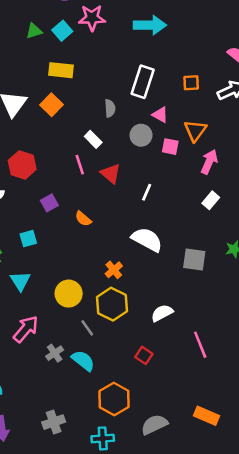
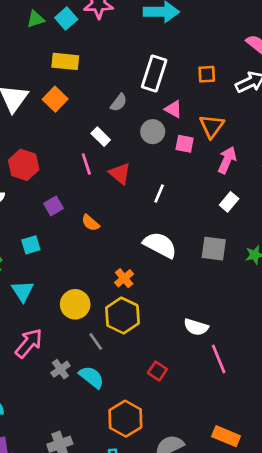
gray semicircle: (110, 108) -> (119, 103), turned 42
gray square: (194, 260) -> (214, 249), moved
white semicircle: (162, 313) -> (196, 327), moved, turned -135

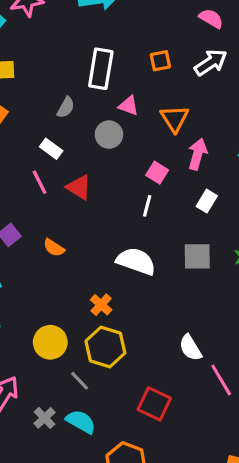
pink square: (185, 144) -> (157, 173), moved, turned 30
white line: (159, 194) -> (147, 206), moved
white semicircle: (196, 327) -> (190, 348), turned 50
red square: (157, 371) -> (154, 404), size x1.5

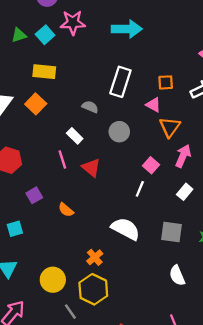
pink triangle: (129, 106) -> (153, 105), moved
gray semicircle: (66, 107) -> (90, 107), turned -105
white semicircle: (190, 348) -> (177, 275), moved

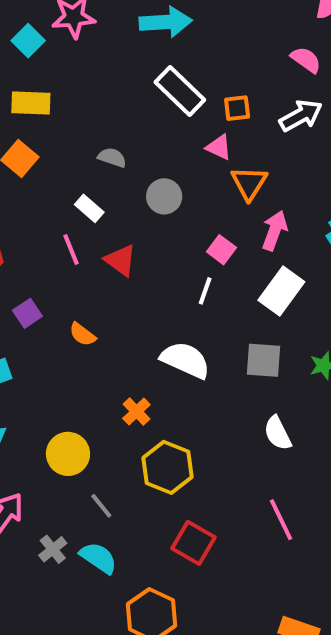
white rectangle: (120, 82) -> (180, 91), moved, turned -60
white rectangle: (185, 192) -> (281, 291), size x1.6
yellow hexagon: (93, 289) -> (168, 467), moved

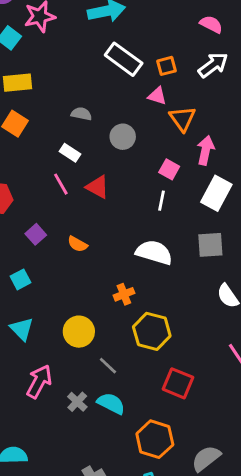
orange cross: (136, 411) -> (124, 294), turned 30

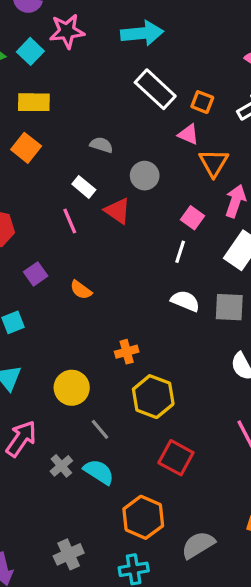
orange square: (166, 66) -> (202, 102), turned 30
red triangle: (98, 187) -> (117, 211), moved
white semicircle: (154, 252) -> (185, 301), moved, size x0.7

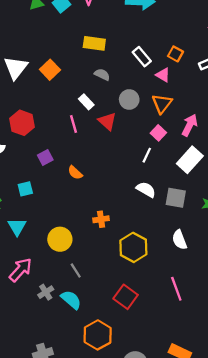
white rectangle: (155, 89) -> (142, 57), moved, size x0.7
yellow rectangle: (34, 102) -> (94, 43), moved
orange triangle: (214, 163) -> (162, 104), moved
yellow hexagon: (153, 397) -> (133, 247), moved

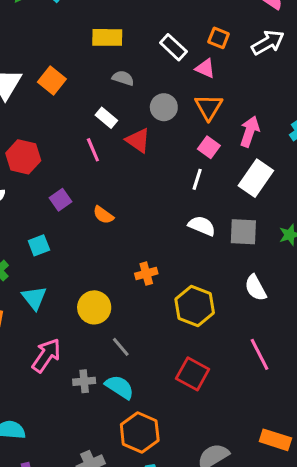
gray cross: (46, 292) -> (84, 381), turned 35
orange hexagon: (98, 335) -> (140, 432), moved

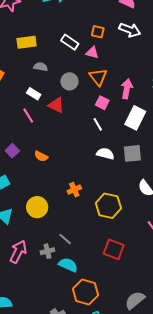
white arrow: (268, 42) -> (130, 30), turned 60
white line: (197, 179) -> (98, 124), turned -40
yellow circle: (94, 307) -> (37, 207), moved
gray cross: (84, 381) -> (47, 251), moved

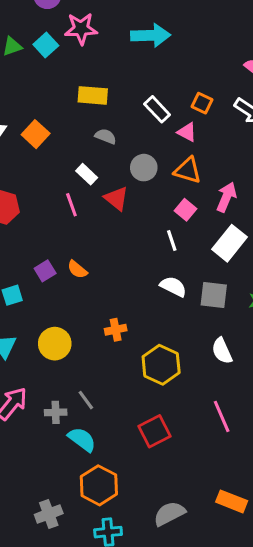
orange triangle: (98, 77) -> (188, 170), turned -48
purple square: (12, 151) -> (45, 271), moved
red square: (114, 249) -> (155, 431), turned 30

